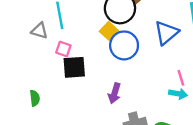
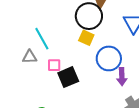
blue circle: (124, 45) -> (109, 58), moved
purple arrow: (115, 93) -> (122, 77), moved

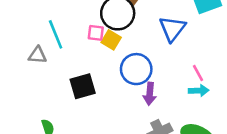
pink square: (54, 65) -> (96, 33), moved

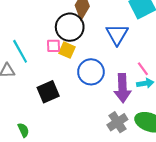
purple arrow: (150, 94) -> (123, 88), moved, size x1.5

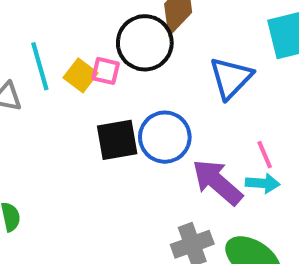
yellow square: (67, 50) -> (81, 75), moved
purple arrow: (123, 88) -> (217, 182), turned 120
black square: (48, 92) -> (117, 140), moved

